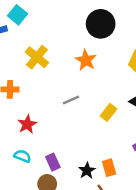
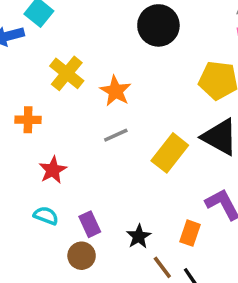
orange star: (86, 60) -> (116, 91), moved
yellow rectangle: (109, 112) -> (170, 153), size x1.5
orange rectangle: (109, 168) -> (190, 233), moved, turned 35

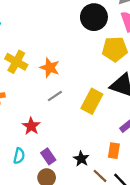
black circle: (158, 25) -> (94, 17), moved
red star: (53, 170) -> (31, 126), moved
cyan semicircle: (46, 216) -> (19, 156), turned 91

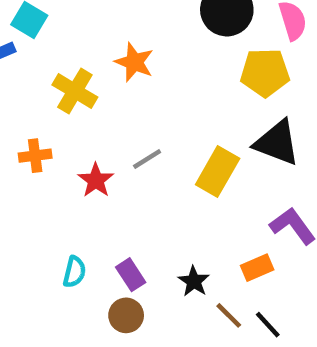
orange star: (50, 68) -> (134, 62), moved
red star: (31, 126) -> (96, 180), moved
orange rectangle: (114, 151) -> (257, 268), turned 56

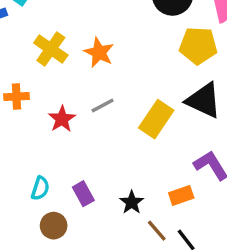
orange star: (134, 62) -> (99, 53), moved
brown circle: (126, 315) -> (54, 226), moved

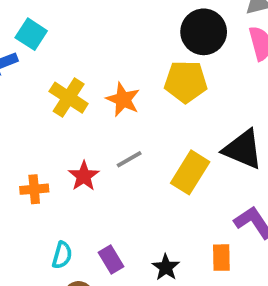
yellow pentagon: (198, 46) -> (186, 82), moved
orange cross: (16, 97) -> (34, 189), moved
orange rectangle: (181, 195) -> (221, 258), turned -70

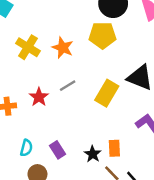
orange rectangle: (221, 258) -> (114, 148), moved

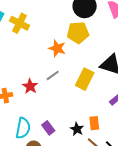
yellow cross: (28, 47) -> (19, 23), moved
orange star: (63, 48) -> (57, 48), moved
cyan semicircle: (26, 148) -> (23, 128), size x1.5

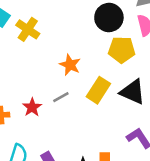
yellow pentagon: (78, 33) -> (122, 50), moved
yellow rectangle: (85, 79) -> (98, 90), moved

